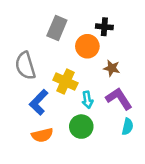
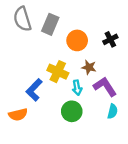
black cross: (104, 27) -> (110, 39), moved, turned -32
gray semicircle: (25, 66) -> (22, 19), moved
brown star: (112, 68) -> (89, 67), moved
orange semicircle: (42, 135) -> (18, 115), moved

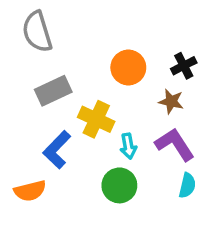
gray rectangle: (50, 24) -> (53, 91), moved, turned 42
brown star: (89, 67) -> (171, 101), moved

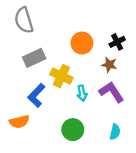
green circle: (119, 185) -> (73, 130), moved
cyan semicircle: (187, 185) -> (115, 132), moved

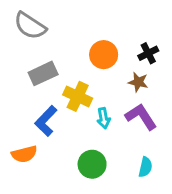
gray semicircle: (24, 20) -> (30, 26), turned -40

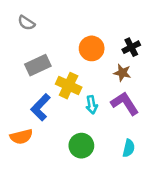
gray semicircle: (30, 26) -> (26, 23), size x0.6

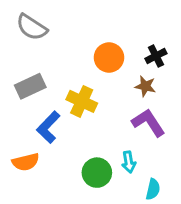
gray semicircle: (26, 23) -> (32, 27), size x1.5
gray rectangle: (38, 65) -> (30, 86), moved
cyan arrow: (92, 105) -> (129, 162), moved
cyan semicircle: (129, 148) -> (153, 189), moved

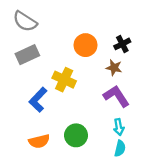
gray rectangle: (30, 86) -> (27, 55), moved
orange semicircle: (26, 162) -> (39, 141), moved
cyan arrow: (129, 162) -> (119, 127), moved

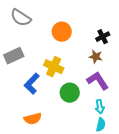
orange circle: (85, 45) -> (62, 32), moved
gray rectangle: (27, 55) -> (14, 56), moved
green circle: (76, 135) -> (70, 93), moved

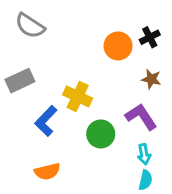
orange circle: (62, 32) -> (118, 46), moved
black cross: (103, 37) -> (150, 37), moved
brown star: (96, 57) -> (151, 79), moved

